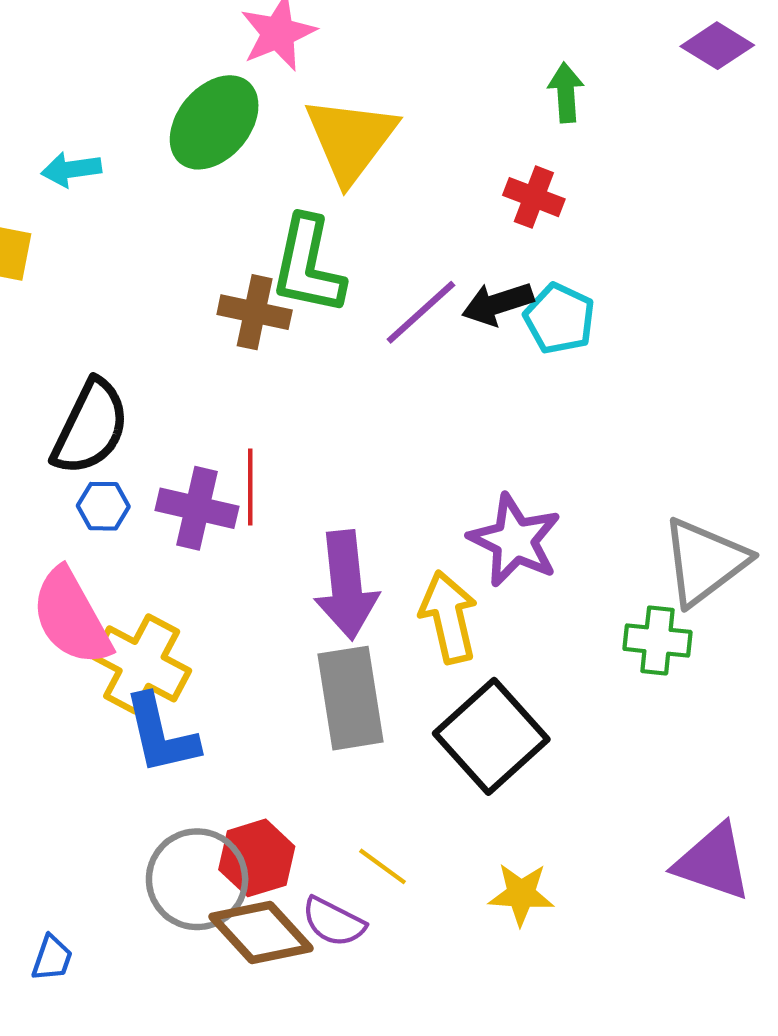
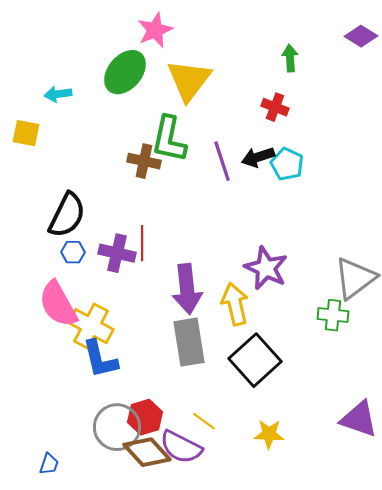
purple line: (421, 312) -> (222, 161), turned -66
purple semicircle: (333, 922) -> (181, 447), size x1.4

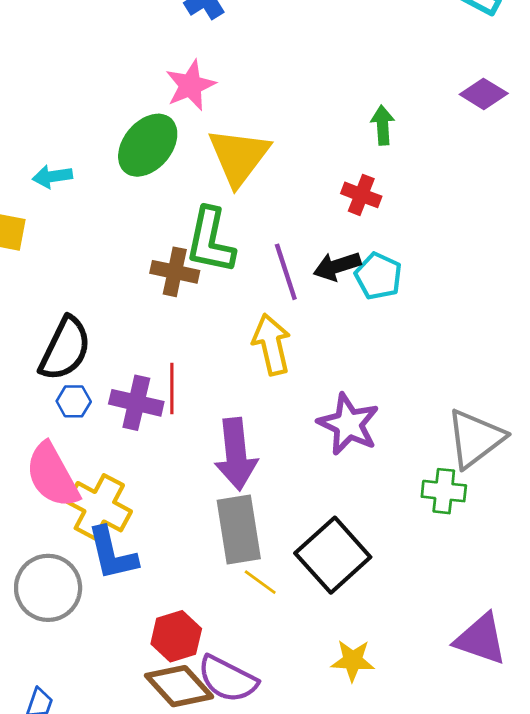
yellow arrow: (235, 304) -> (272, 344), moved
yellow line: (204, 421) -> (260, 582), moved
gray circle: (117, 427) -> (48, 588), moved

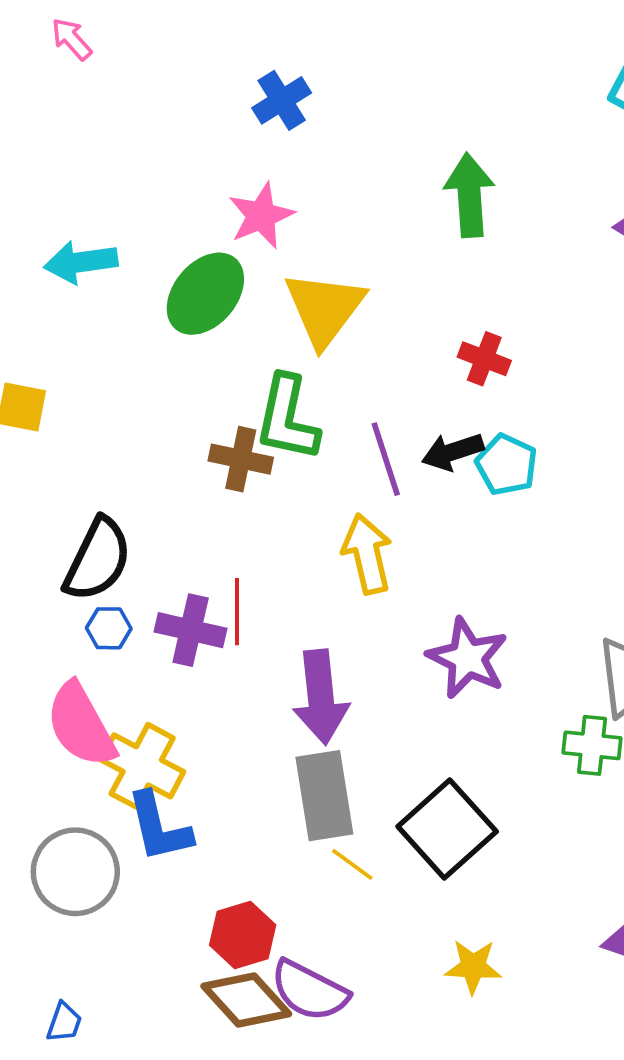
green arrow: (383, 125) -> (469, 195), moved, size x1.6
cyan arrow: (52, 176) -> (81, 262), moved, size x1.4

